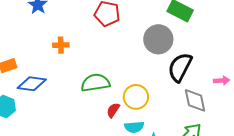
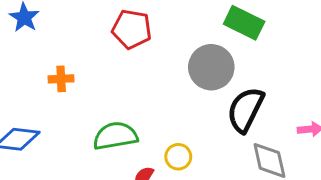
yellow circle: (136, 97) -> (178, 157), size x0.7

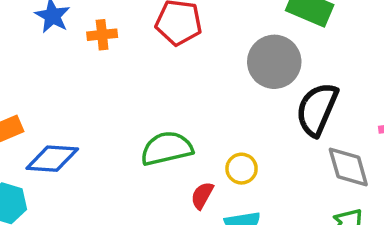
orange cross: (61, 79) -> (102, 35), moved

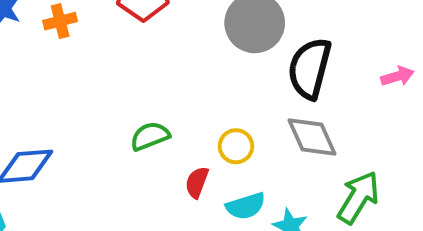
green semicircle: (167, 148) -> (150, 136), size x0.7
gray diamond: (348, 167) -> (312, 137), moved

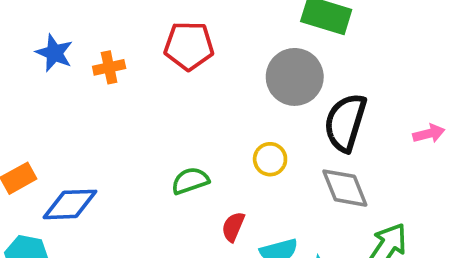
yellow circle: (236, 146) -> (270, 159), moved

